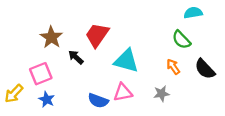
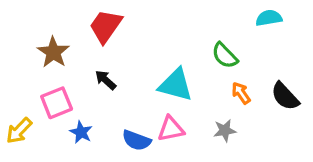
red trapezoid: (97, 35) -> (106, 26), moved
brown star: (51, 37) -> (53, 52), moved
green semicircle: (181, 40) -> (225, 55), moved
blue star: (47, 99) -> (81, 132), moved

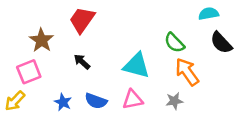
orange arrow: (241, 93) -> (187, 72), size x1.6
black semicircle: (285, 96) -> (221, 43), moved
pink square: (57, 103) -> (29, 72), moved
blue semicircle: (137, 140) -> (96, 101), moved

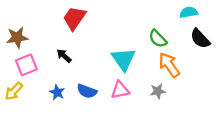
brown star: (41, 40) -> (17, 37), moved, turned 30
black arrow: (82, 62) -> (64, 56), moved
cyan triangle: (136, 65) -> (123, 59), turned 40

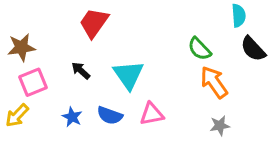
cyan semicircle: (189, 12) -> (239, 16), turned 96
cyan triangle: (123, 59) -> (129, 75), moved
gray star: (158, 91) -> (220, 126), moved

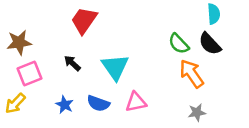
black semicircle: (253, 49) -> (210, 44), moved

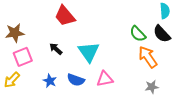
red trapezoid: (84, 20) -> (65, 16), turned -75

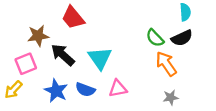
brown star: (15, 33) -> (38, 36), moved
black semicircle: (162, 34) -> (182, 38), turned -72
black arrow: (56, 49) -> (63, 55), size x1.6
blue star: (50, 81) -> (56, 91), size x1.5

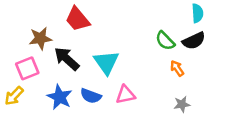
orange arrow: (166, 64) -> (177, 68), size x0.6

